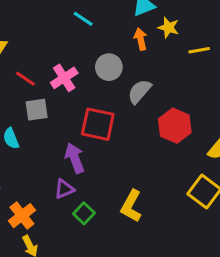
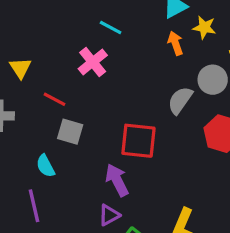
gray circle: (109, 67) -> (213, 80), moved
pink cross: (64, 78) -> (93, 62), moved
gray square: (37, 110) -> (70, 132), turned 30

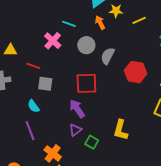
cyan line: (111, 28) -> (69, 24), moved
yellow triangle: (20, 68) -> (10, 50), turned -48
gray circle: (213, 80) -> (86, 45), moved

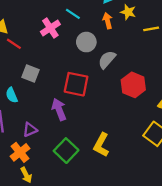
red line: (33, 66) -> (14, 44), moved
purple triangle: (75, 130) -> (30, 130), moved
green square: (92, 142) -> (66, 151), size x1.5

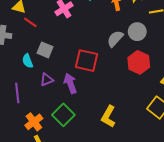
gray circle: (86, 42) -> (137, 32), moved
cyan semicircle: (12, 95) -> (28, 61), moved
purple triangle: (30, 130) -> (47, 80), moved
green square: (66, 151) -> (63, 115), moved

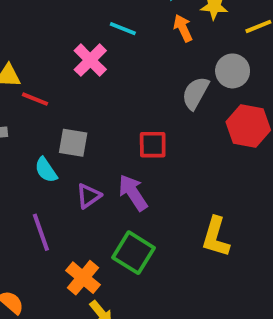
red square: (86, 61) -> (153, 145), size x0.7

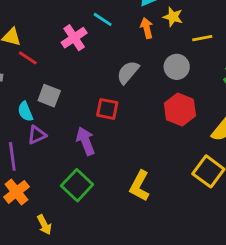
gray semicircle: (195, 93) -> (128, 72), moved
purple triangle: (89, 196) -> (37, 135), moved
orange cross: (83, 278) -> (16, 192), moved

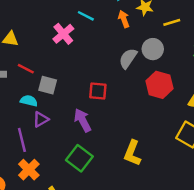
red line: (28, 58) -> (26, 69), moved
gray semicircle: (128, 72) -> (128, 58), moved
cyan semicircle: (25, 112) -> (29, 101), turned 133

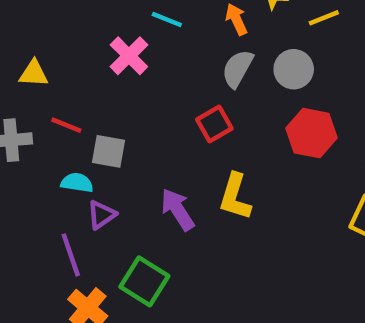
gray semicircle: (128, 58) -> (238, 69), moved
red square: (98, 91) -> (214, 124), moved, turned -30
yellow L-shape: (132, 153) -> (235, 197), moved
green square: (79, 158) -> (144, 281), moved

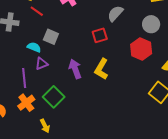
gray circle: (294, 69) -> (151, 24), moved
red line: (66, 125) -> (37, 11), moved

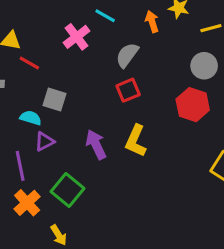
gray semicircle: (115, 13) -> (127, 55), moved

